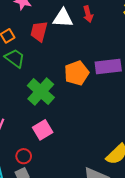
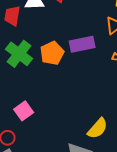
green cross: (41, 92) -> (19, 54), moved

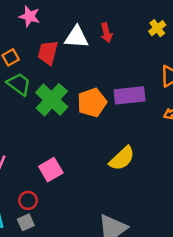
yellow semicircle: (98, 128) -> (122, 158), moved

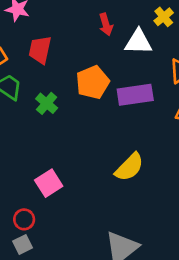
white triangle: (77, 37) -> (138, 42), moved
green cross: (52, 100) -> (47, 103), size x0.6
orange pentagon: (92, 103) -> (93, 82), moved

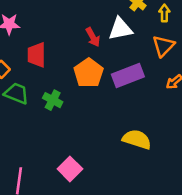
red arrow: (106, 24) -> (93, 37), moved
yellow semicircle: (129, 167) -> (137, 139), turned -104

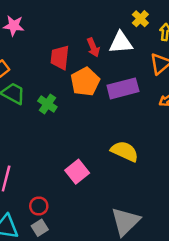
red trapezoid: (37, 55) -> (60, 57), moved
pink square: (70, 169) -> (77, 172), moved

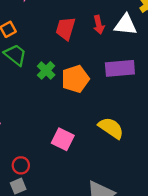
orange pentagon: (85, 82) -> (75, 79), moved
pink square: (77, 172) -> (63, 139), turned -35

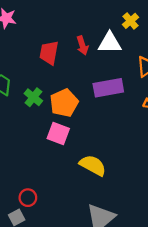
yellow semicircle: (111, 128) -> (93, 165), moved
pink square: (63, 139) -> (58, 133), moved
red circle: (21, 165) -> (28, 198), moved

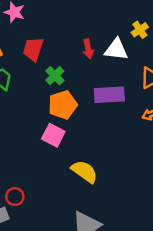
red trapezoid: (49, 53) -> (33, 49), moved
green cross: (33, 97) -> (55, 76), moved

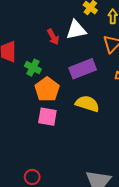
yellow semicircle: (84, 172) -> (87, 104), moved

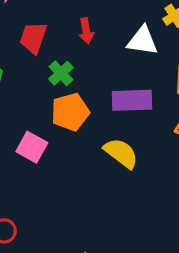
red arrow: (53, 37) -> (86, 31), moved
pink square: (47, 117) -> (32, 147), moved

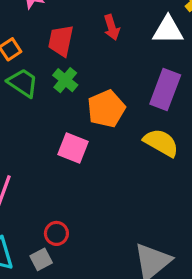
green cross: (61, 73) -> (65, 80), moved
purple rectangle: (132, 100) -> (165, 90), turned -60

